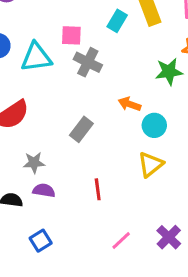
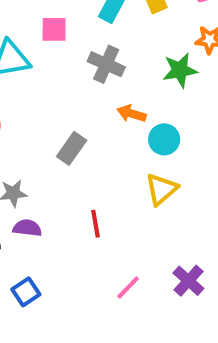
gray cross: (88, 62) -> (106, 64), moved

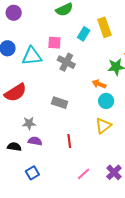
gray cross: (106, 64) -> (66, 62), moved
orange arrow: (131, 114) -> (99, 84), moved
gray rectangle: (72, 148) -> (60, 103), turned 70

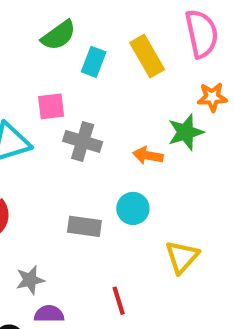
cyan rectangle: (84, 34) -> (94, 62), moved
orange arrow: (99, 84) -> (148, 156), moved
cyan circle: (106, 101) -> (133, 208), moved

